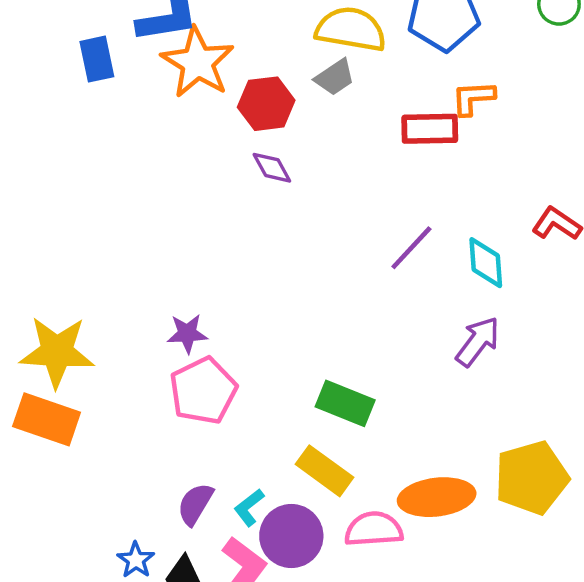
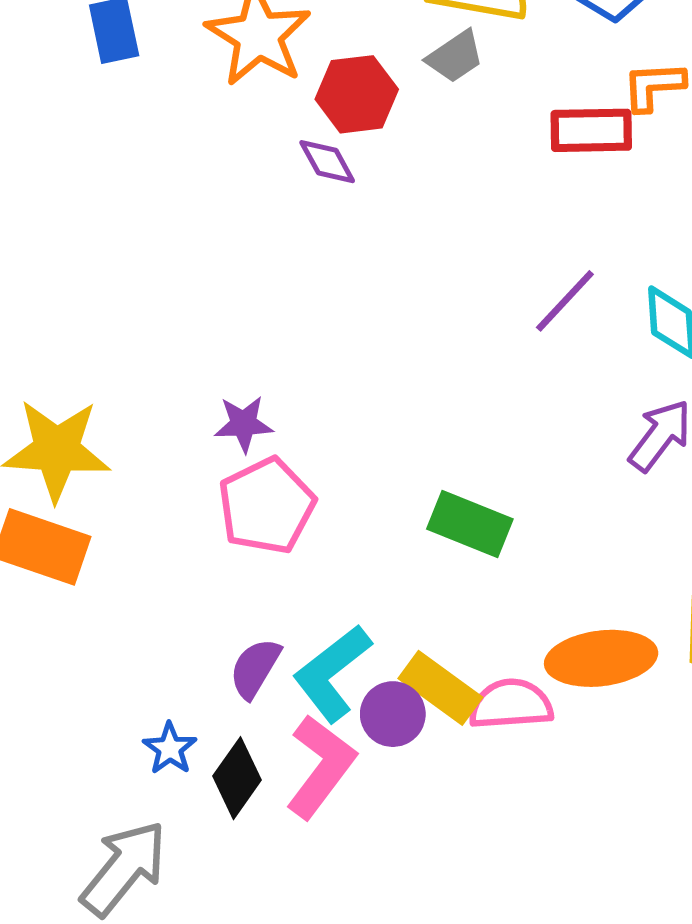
purple diamond: (272, 168) -> (327, 162), moved
yellow rectangle: (325, 471) -> (440, 688), moved
cyan L-shape: (249, 507) -> (332, 673), size x1.8
purple circle: (291, 536) -> (393, 714), size x0.7

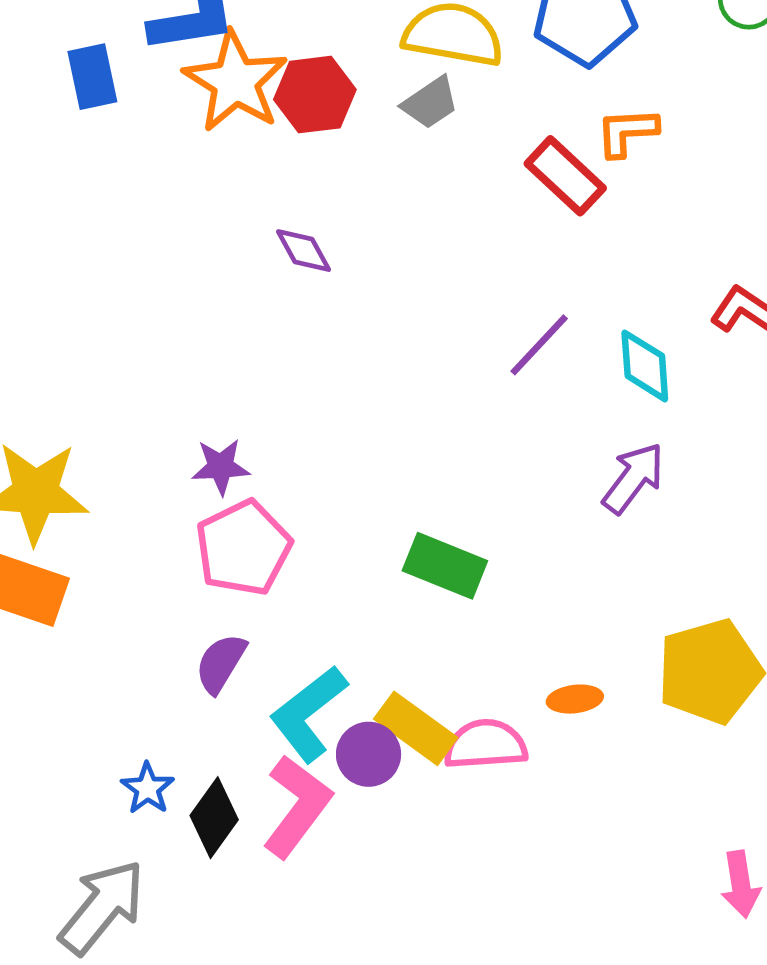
red hexagon: (357, 94) -> (315, 95), moved
red rectangle: (591, 130) -> (565, 176), turned 44
purple diamond: (327, 162) -> (304, 251), moved
orange ellipse: (601, 658) -> (575, 699), size x0.5
purple semicircle: (255, 668) -> (221, 663), moved

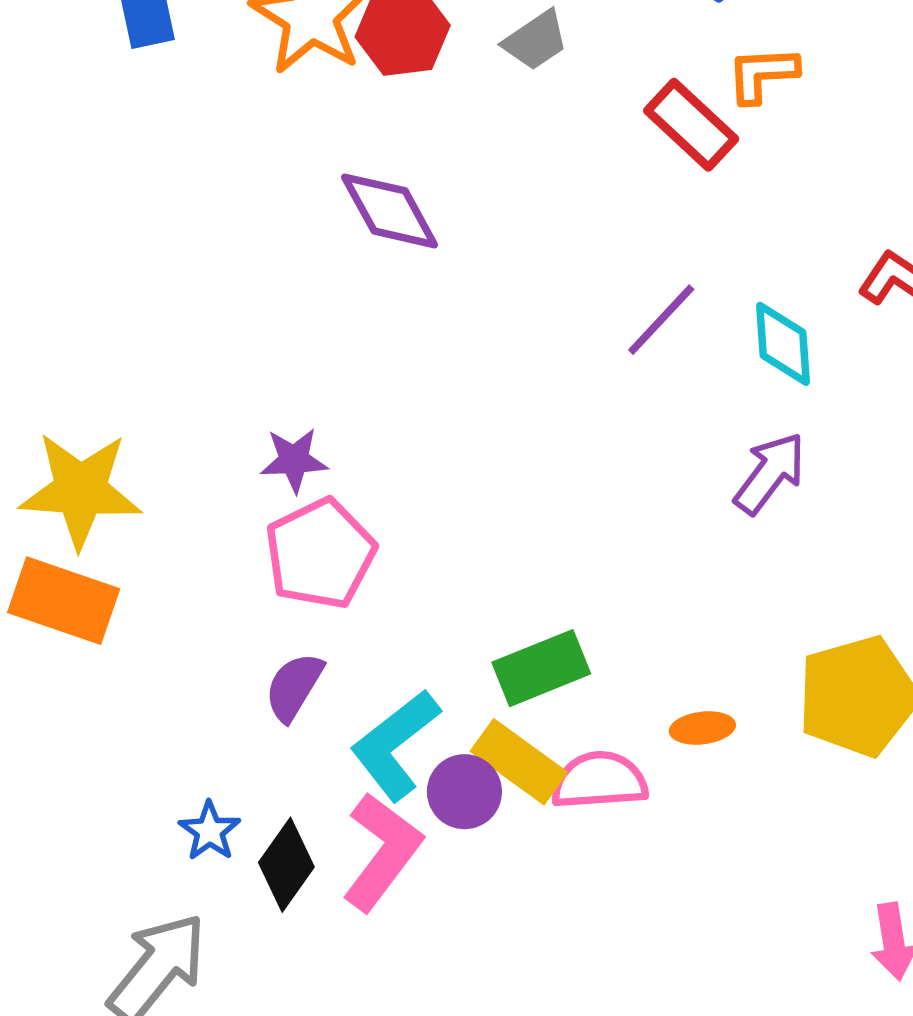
purple diamond: (304, 251) -> (390, 211), size x1.5
green rectangle: (445, 566) -> (541, 668), moved, turned -44

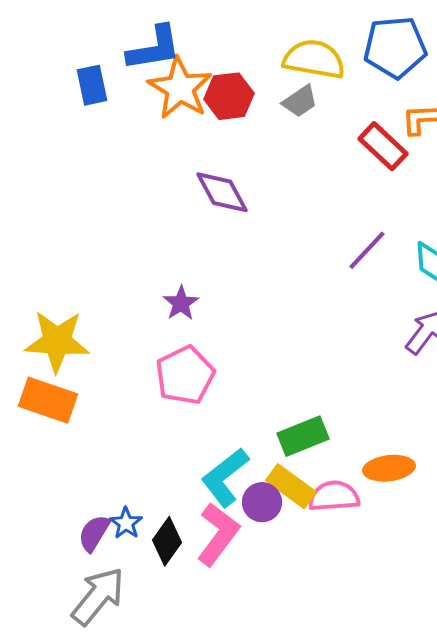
purple star: (294, 460) -> (181, 303), moved, turned -30
purple semicircle: (294, 687) -> (94, 533), moved
orange ellipse: (702, 728) -> (389, 468), size x1.5

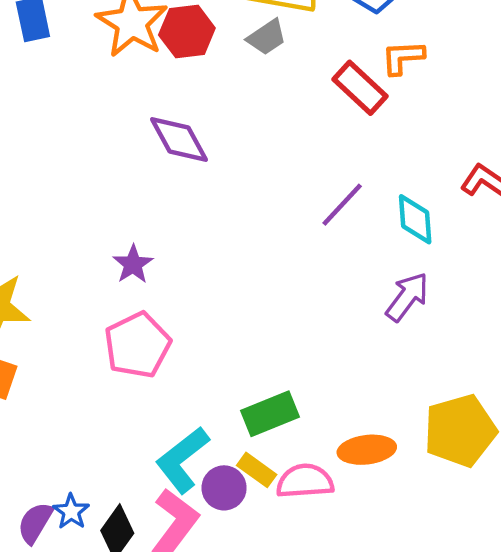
yellow rectangle: (291, 486) -> (257, 470), size x0.7

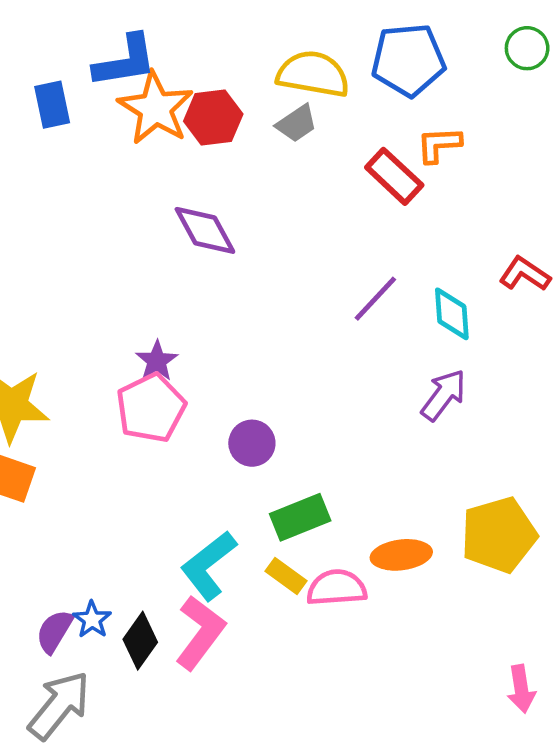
pink pentagon: (137, 345) -> (151, 408), moved
purple circle: (224, 488) -> (252, 443), moved

